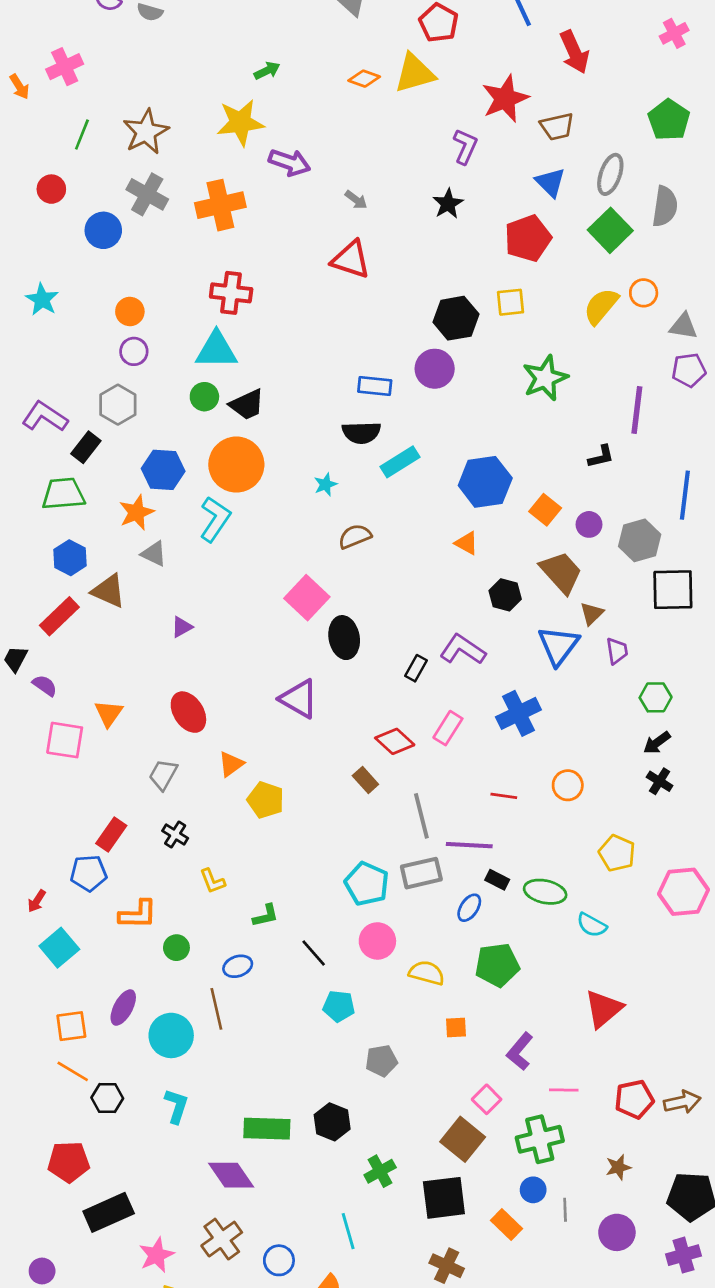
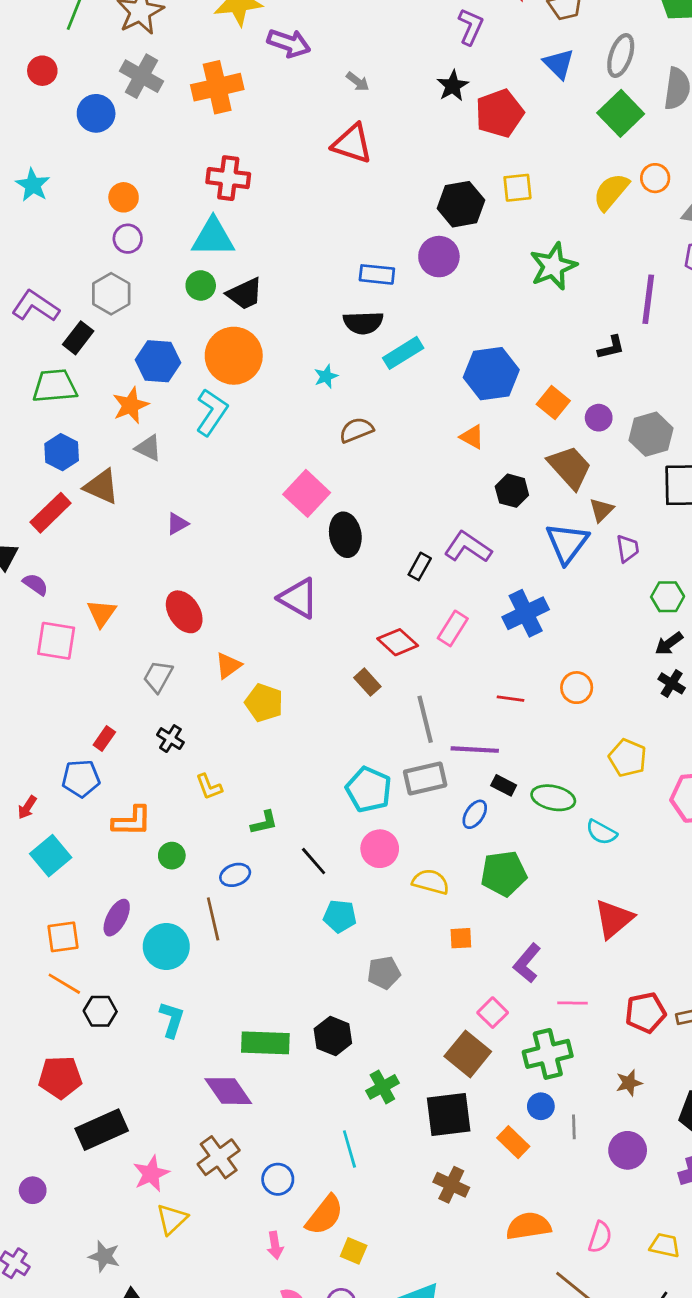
red pentagon: (528, 238) -> (500, 113), moved
red rectangle: (111, 835) -> (104, 739), size x0.7

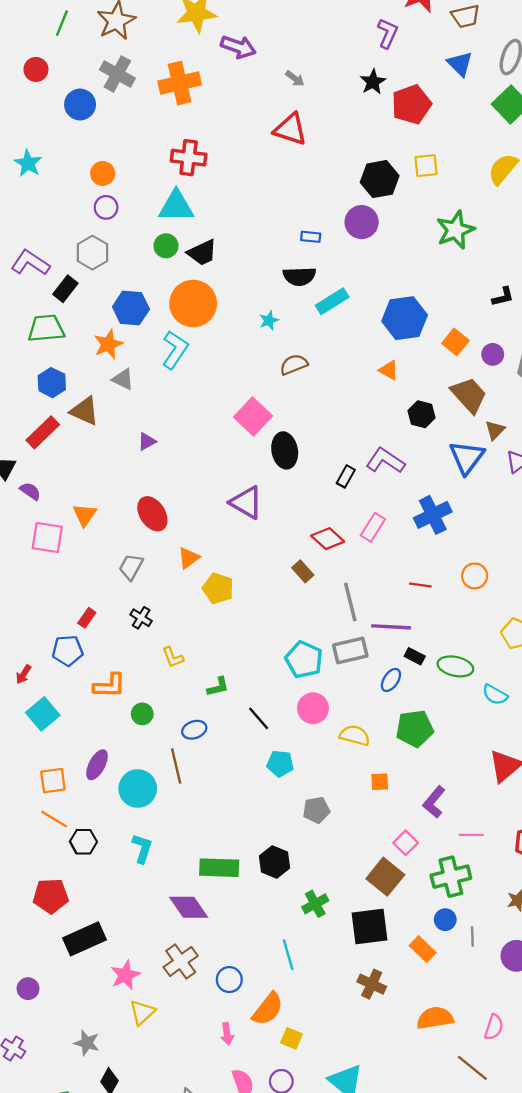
blue rectangle: (377, 274) -> (311, 237), size x0.7

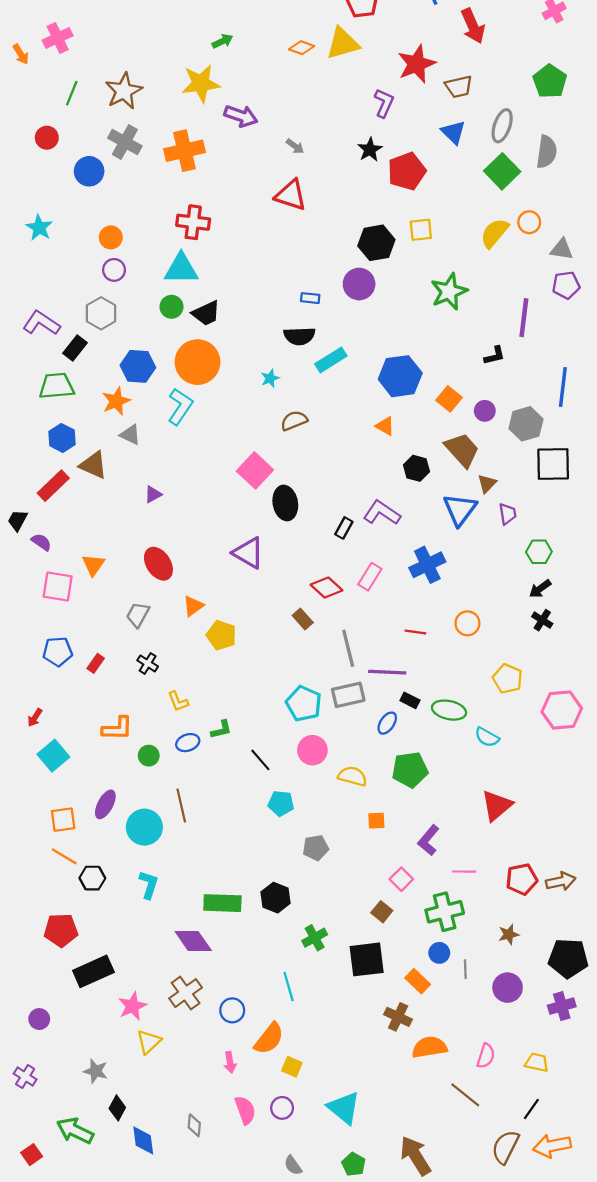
blue pentagon: (68, 651) -> (58, 652), moved
blue ellipse: (194, 730) -> (188, 743), moved
brown square: (385, 877) -> (382, 912), size x0.6
brown cross: (372, 984) -> (398, 1017), moved

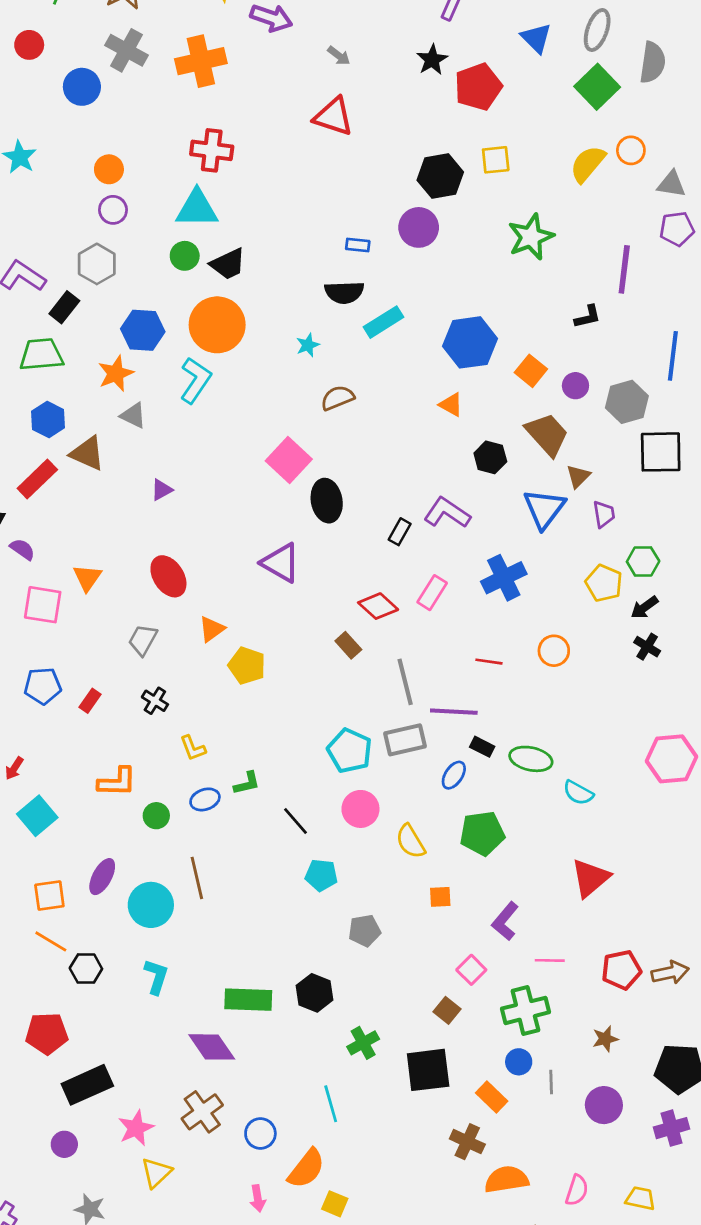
yellow pentagon: (508, 679) -> (604, 583), moved
yellow semicircle: (353, 776) -> (411, 841), turned -136
purple circle: (39, 1019) -> (64, 1144), moved

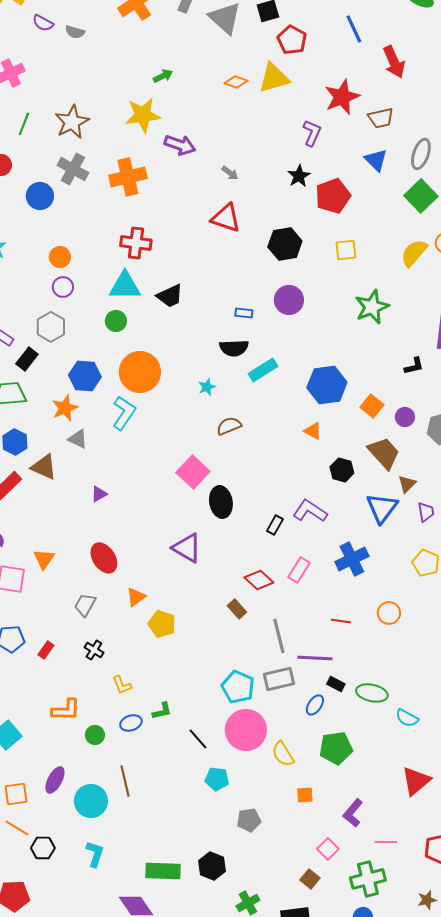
black hexagon: (440, 176) -> (285, 244), moved
black trapezoid: (228, 264) -> (170, 296), moved
pink circle: (360, 809) -> (246, 730), size x1.5

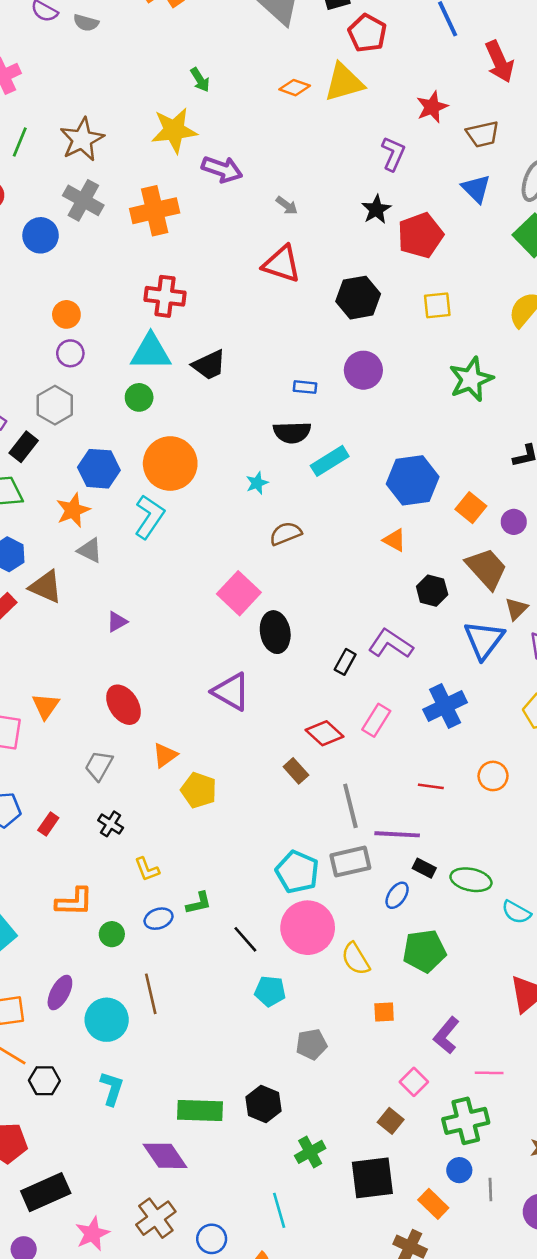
green arrow: (163, 76) -> (200, 80), turned 84
red star: (342, 97) -> (432, 107), size x0.7

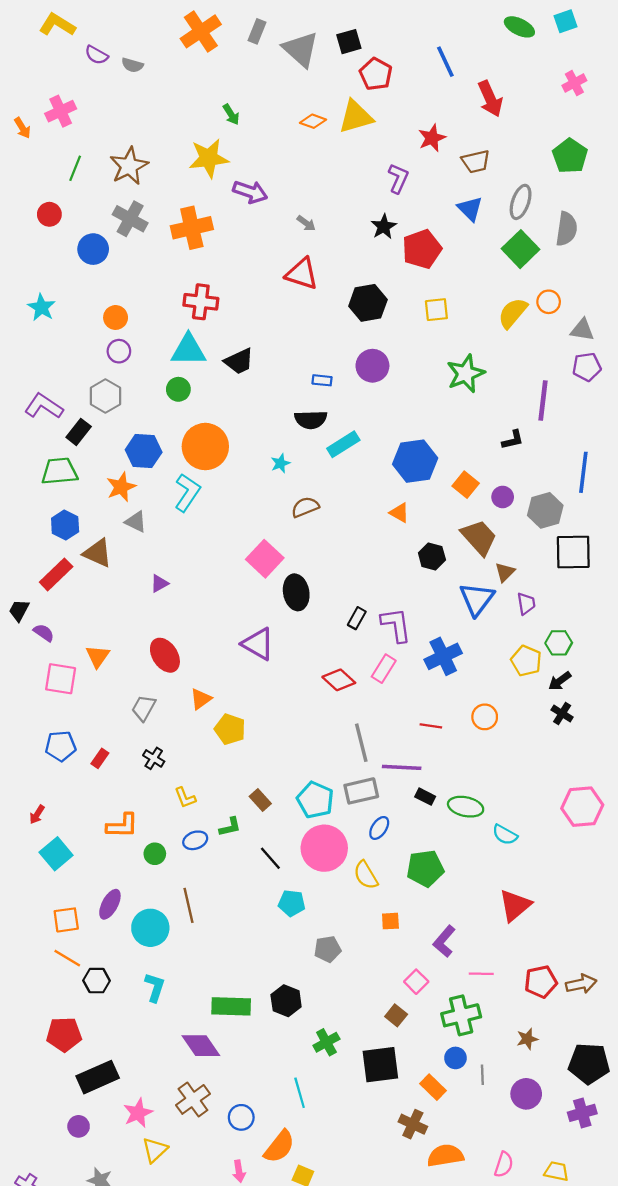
purple L-shape: (391, 644) -> (396, 625), moved, turned 48
brown rectangle: (296, 771) -> (260, 800), moved
blue ellipse: (397, 895) -> (379, 828), moved

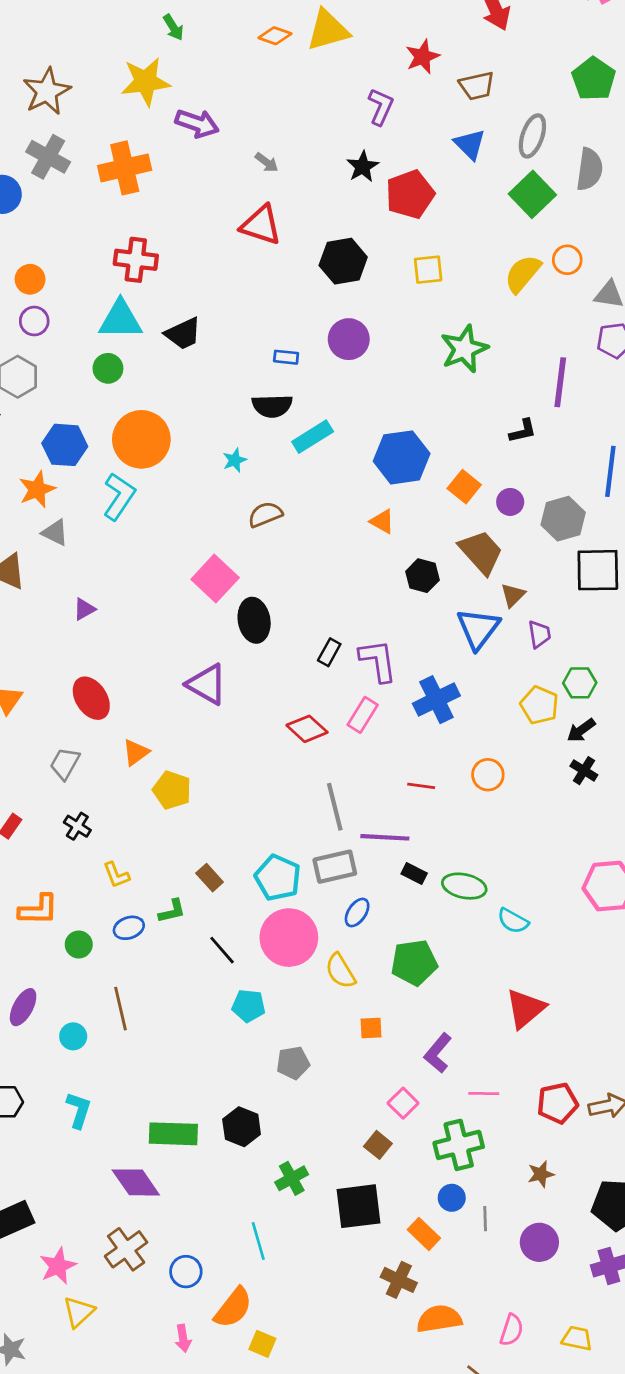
cyan circle: (150, 928) -> (73, 1036), size x0.6

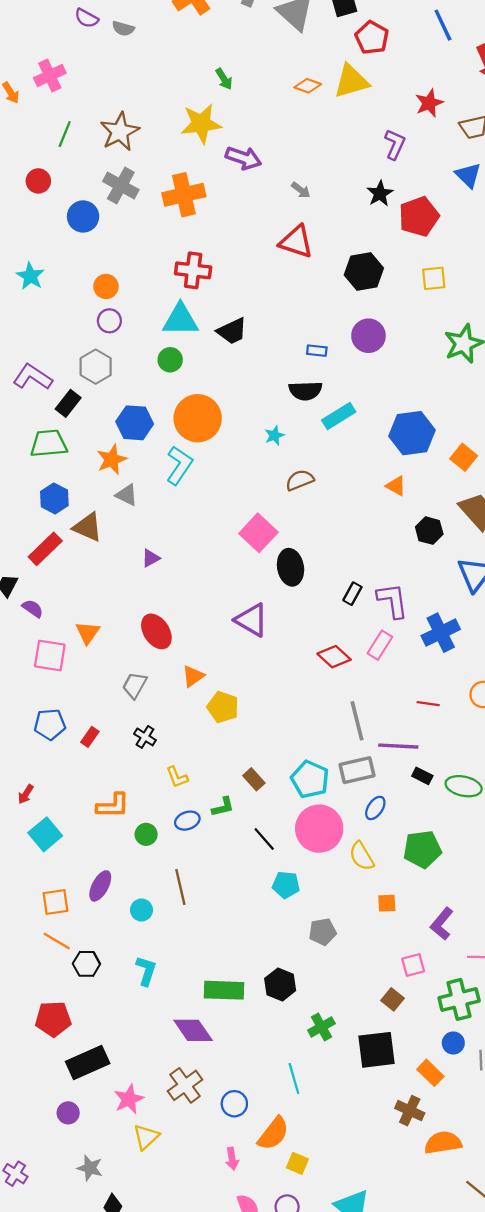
pink square: (403, 1103) -> (413, 965), turned 30

